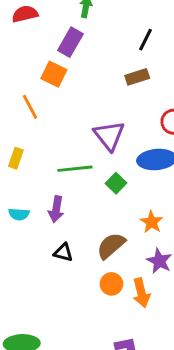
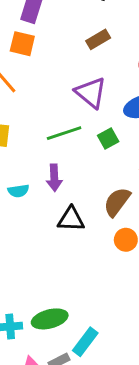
brown rectangle: (137, 77) -> (98, 39), moved
green square: (116, 183) -> (108, 139), turned 30
black triangle: (63, 253) -> (71, 219), size x1.4

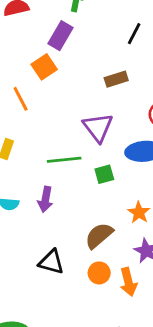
orange square: (22, 44) -> (44, 67), turned 30
black triangle: (71, 219) -> (51, 262), moved

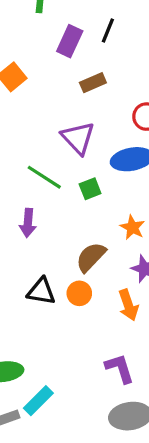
purple rectangle: (61, 36) -> (70, 41), moved
green line: (64, 160) -> (44, 177), turned 44
orange circle: (99, 273) -> (79, 293), moved

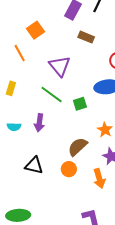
brown rectangle: (93, 83) -> (86, 37), turned 42
purple triangle: (78, 138) -> (60, 66), moved
black triangle: (41, 291) -> (34, 165), moved

